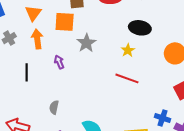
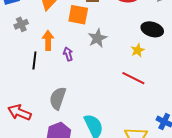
orange arrow: (37, 39) -> (48, 40), moved
gray semicircle: (54, 107) -> (58, 98), size x1.6

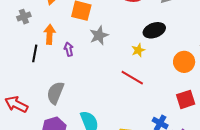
black ellipse: (152, 29) -> (154, 30), turned -40

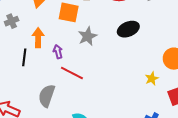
black ellipse: (154, 30) -> (128, 29), moved
yellow star: (138, 50) -> (152, 79), moved
red line: (132, 78) -> (72, 73), moved

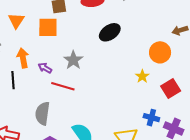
gray star: (87, 36) -> (73, 60), moved
purple arrow: (58, 52) -> (45, 68), turned -32

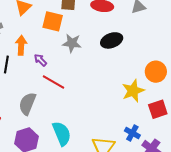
gray star: (73, 60) -> (72, 43), moved, turned 30
yellow star: (142, 76) -> (133, 91), size x1.6

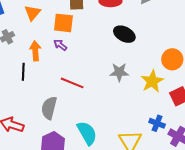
black ellipse: (112, 40) -> (124, 34), turned 55
gray star: (72, 43) -> (119, 72), moved
purple arrow: (40, 60) -> (60, 45), moved

